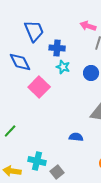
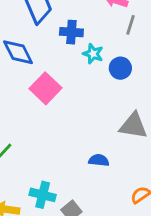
cyan star: (63, 67) -> (93, 54), moved

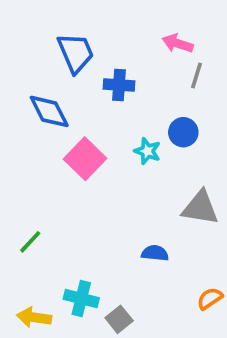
cyan star: (93, 54) -> (147, 151), moved

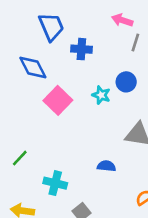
cyan cross: (81, 299) -> (55, 183), moved

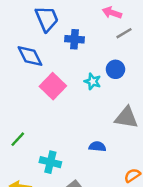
gray line: (135, 43) -> (124, 33), turned 42

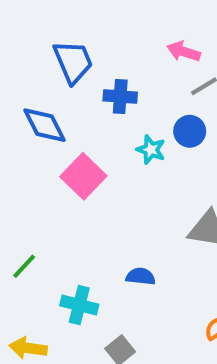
blue circle: (115, 69) -> (190, 131), moved
cyan star: (93, 81) -> (151, 150), moved
blue semicircle: (97, 146) -> (141, 276), moved

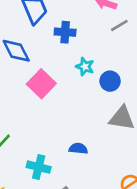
blue circle: (190, 131) -> (110, 81), moved

